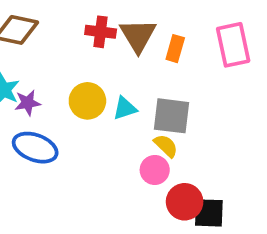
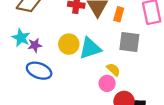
cyan triangle: (125, 108) -> (90, 48), size x1.6
gray square: (171, 116) -> (129, 42), moved

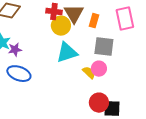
yellow circle: (69, 44) -> (61, 26), moved
pink circle: (107, 83) -> (99, 69), moved

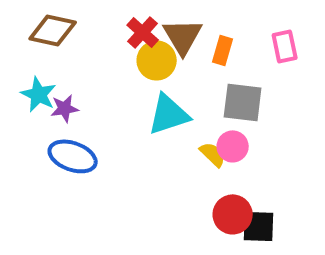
red cross: (54, 12) -> (143, 32), turned 35
pink rectangle: (125, 19) -> (285, 46), size x0.7

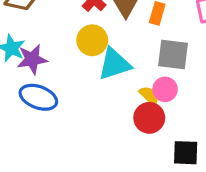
yellow circle: (157, 60) -> (92, 40), moved
purple star: (65, 108) -> (32, 59), size x1.4
red circle: (233, 214) -> (149, 118), moved

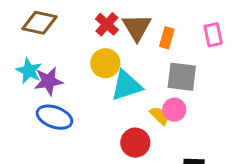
red circle: (149, 118) -> (135, 143), moved

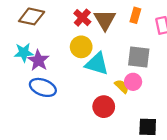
orange rectangle: (167, 38) -> (135, 15), moved
cyan star: (29, 71) -> (24, 53), turned -30
purple star: (48, 81) -> (38, 60), turned -30
cyan triangle: (126, 86) -> (97, 64), turned 35

